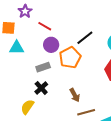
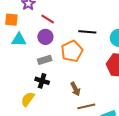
black line: (85, 38) -> (87, 32), turned 42
purple circle: (51, 45) -> (45, 37), moved
black cross: (41, 88) -> (42, 81), turned -32

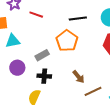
purple circle: (45, 37) -> (17, 68), moved

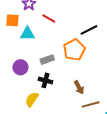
black line: (78, 19) -> (89, 30), turned -30
cyan triangle: (13, 41) -> (27, 34), moved

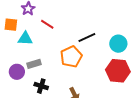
gray rectangle: (47, 60) -> (34, 64), moved

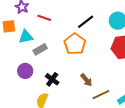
gray rectangle: (34, 64) -> (40, 49), moved
black cross: (41, 86) -> (52, 79), turned 32

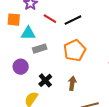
black line: (86, 22) -> (73, 20), moved
brown arrow: (86, 80) -> (72, 83), moved, turned -144

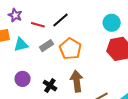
gray rectangle: (40, 49) -> (46, 46), moved
brown arrow: (72, 83) -> (77, 81), size x1.5

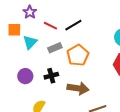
cyan triangle: (21, 45) -> (30, 42), turned -42
brown arrow: (77, 81) -> (78, 88), turned 95
black cross: (50, 86) -> (51, 76), moved, turned 32

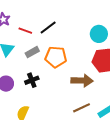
orange pentagon: (78, 55) -> (56, 57), turned -30
brown arrow: (78, 88) -> (82, 81), moved

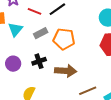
brown arrow: (82, 81) -> (66, 71), moved

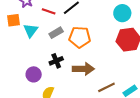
purple circle: (13, 64) -> (34, 74), moved

